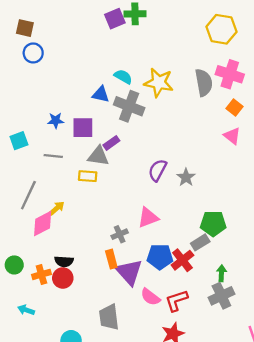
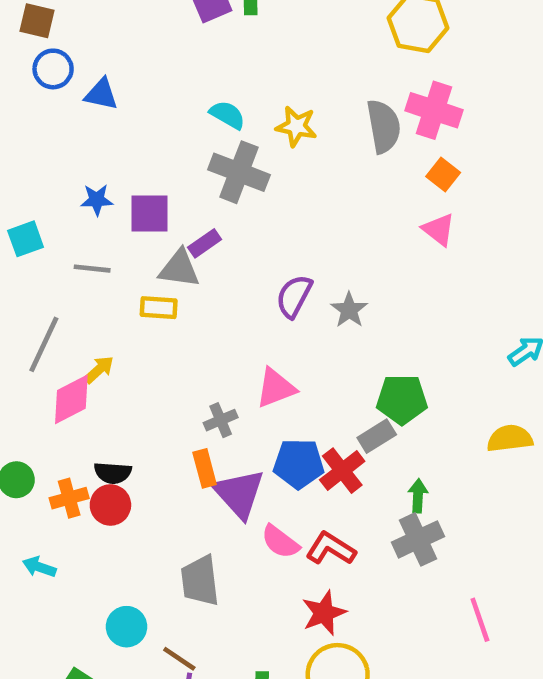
yellow star: (159, 83) -> (296, 126), size x0.7
blue triangle: (101, 94) -> (101, 94), moved
red L-shape: (176, 301) -> (331, 549), turned 50

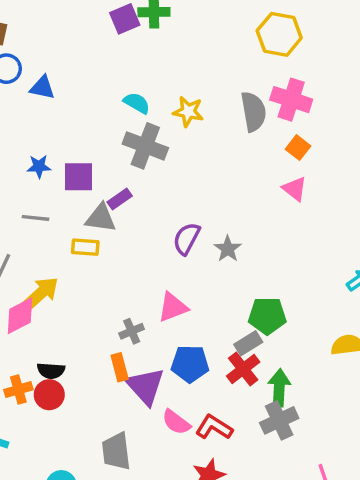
yellow arrow: (99, 370) -> (41, 293), size x1.6
red cross: (342, 471) -> (243, 369), moved
green arrow: (418, 496) -> (279, 388), size x1.5

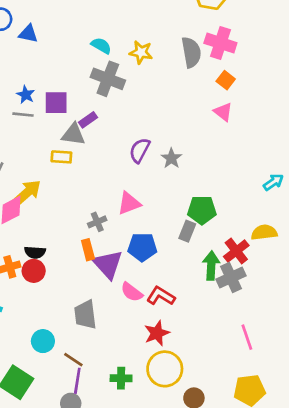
blue star: (39, 166) -> (26, 95), turned 30
gray line: (36, 218) -> (23, 115), moved
gray rectangle: (248, 343) -> (187, 231), turned -36
red cross: (243, 369) -> (236, 251), moved
gray cross: (279, 420) -> (231, 277), moved

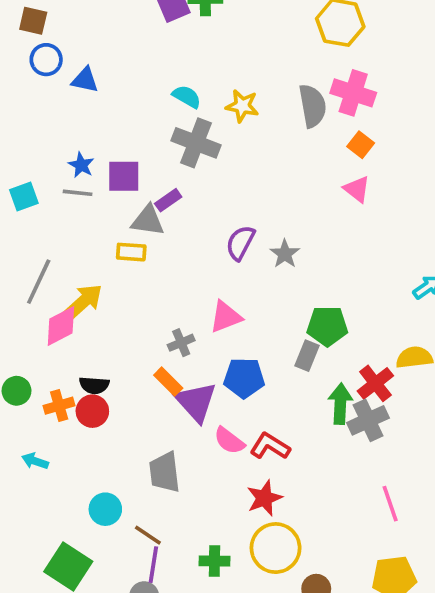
orange rectangle: (88, 250) -> (168, 382), turned -30

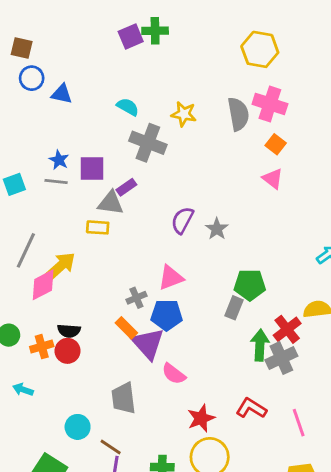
cyan semicircle: (187, 97) -> (128, 107), moved
blue pentagon: (244, 378) -> (167, 315), moved
red L-shape: (270, 446) -> (251, 408), moved

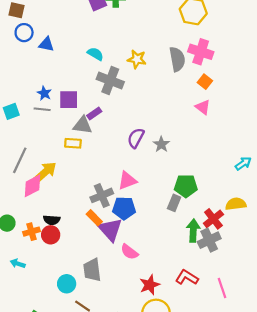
gray cross: (136, 298) -> (102, 195), size x1.5
cyan circle: (78, 427) -> (67, 284), moved

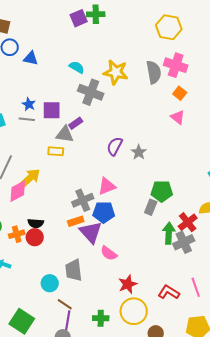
yellow star: (137, 59) -> (116, 72), size x1.4
orange rectangle: (94, 218) -> (76, 221), turned -63
red L-shape: (187, 277) -> (169, 292), moved

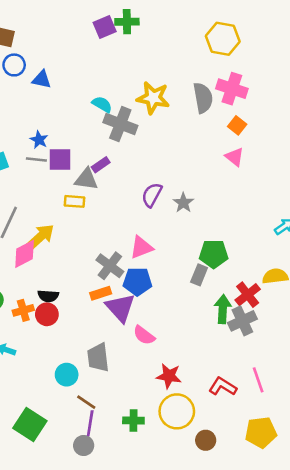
cyan semicircle: (77, 67) -> (102, 104), moved
purple square: (52, 110) -> (60, 159), moved
gray cross: (83, 200) -> (110, 266), turned -30
red star: (128, 284) -> (169, 376), turned 30

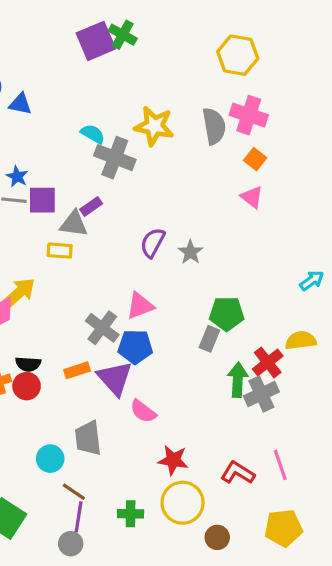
green cross: (127, 22) -> (123, 35), turned 30
purple square: (105, 27) -> (96, 41), size x1.4
orange rectangle: (101, 293) -> (77, 370), moved

